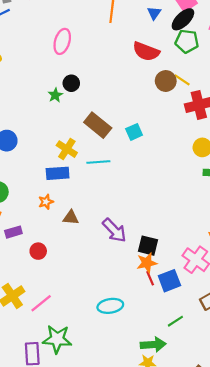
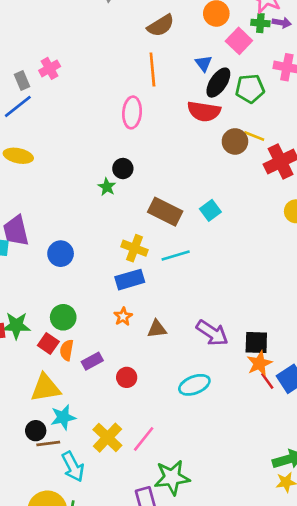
black ellipse: (183, 19) -> (218, 83), moved
pink ellipse: (62, 41) -> (132, 112), moved
cyan ellipse: (110, 306) -> (194, 385), moved

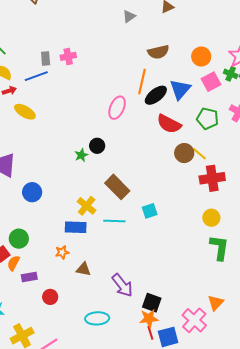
blue triangle: (204, 63) -> (180, 89), size x1.6
black ellipse: (218, 83) -> (156, 95), moved
cyan square: (210, 210) -> (150, 211), moved

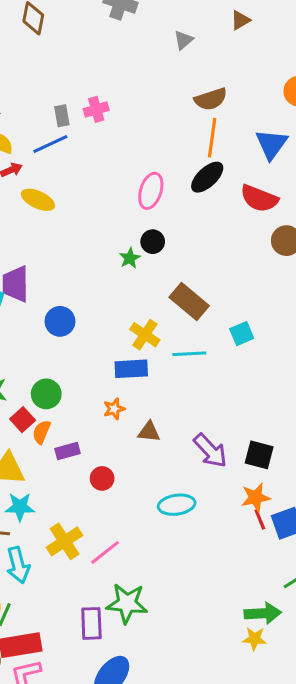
brown semicircle: (158, 52) -> (211, 99), moved
black ellipse: (156, 95) -> (207, 177), moved
pink ellipse: (117, 108) -> (151, 191), moved
black square: (152, 303) -> (259, 455), moved

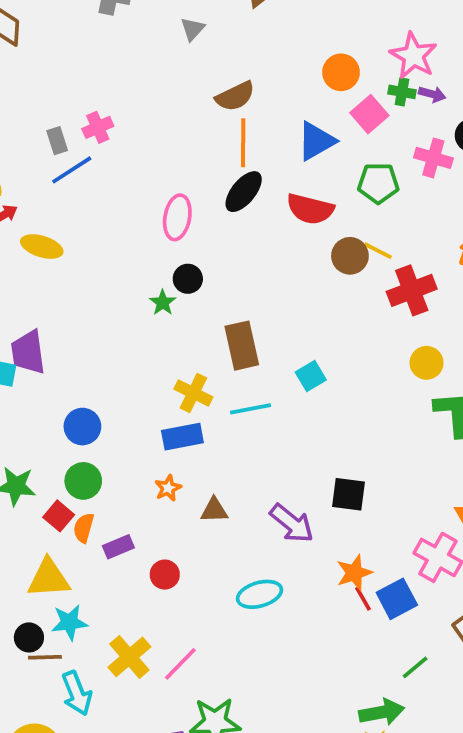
blue line: (50, 144) -> (72, 170), moved
blue triangle: (271, 144) -> (316, 141), turned 32
brown rectangle: (189, 302) -> (242, 346), turned 45
blue circle: (60, 321) -> (82, 427), moved
black square: (259, 455) -> (348, 494), moved

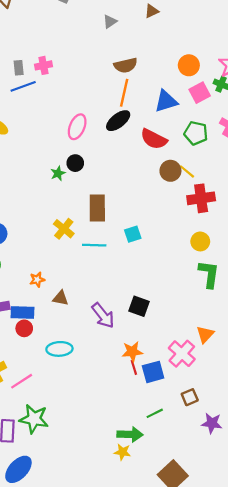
blue rectangle: (182, 437) -> (23, 313), moved
cyan ellipse: (260, 594) -> (59, 349), moved

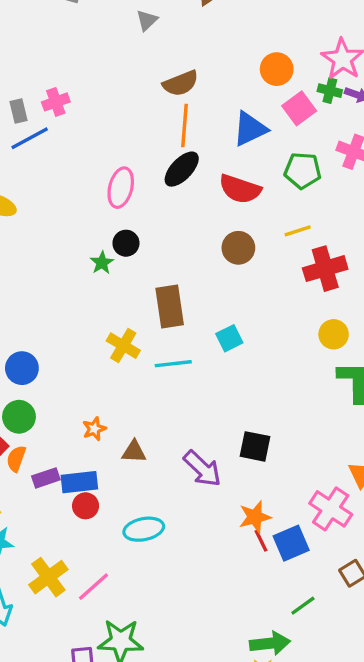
brown circle: (170, 171) -> (238, 248), moved
yellow line: (187, 171) -> (298, 231), turned -49

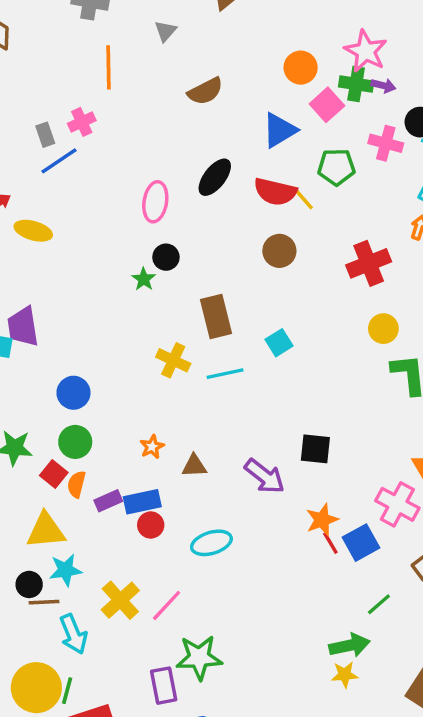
green cross: (330, 91) -> (356, 84), size x1.4
orange line: (184, 125) -> (109, 67), moved
yellow line: (298, 231) -> (303, 198), moved, turned 72

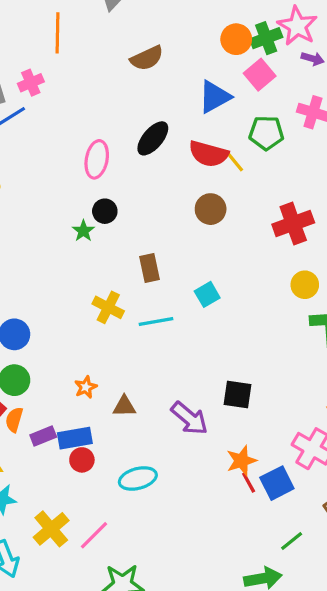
green cross: (356, 84) -> (266, 38), moved, turned -32
brown rectangle: (216, 316) -> (149, 268), size x0.7

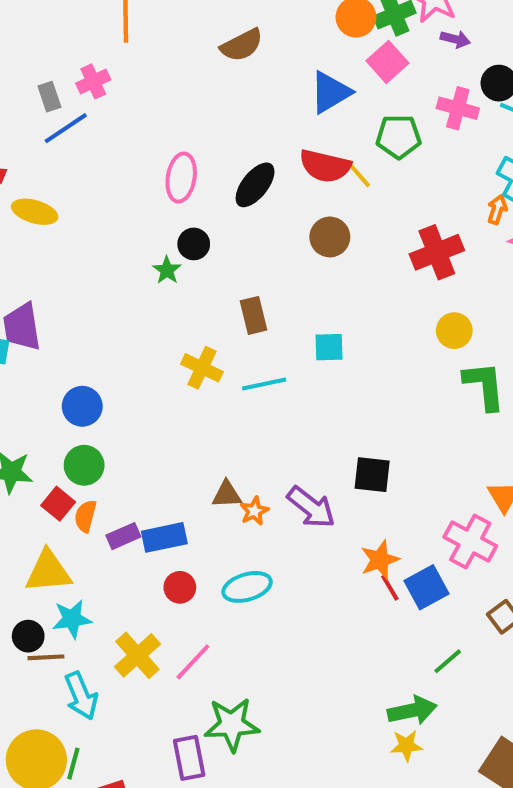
black ellipse: (153, 138) -> (255, 185), moved
cyan square: (207, 294) -> (329, 347), turned 30
orange star: (86, 387) -> (254, 511), moved
red circle: (82, 460) -> (180, 587), moved

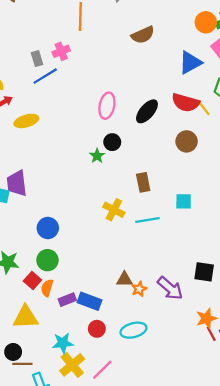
yellow ellipse: (35, 212) -> (26, 121), turned -35
blue rectangle: (164, 537) -> (90, 301), turned 30
cyan star: (72, 619) -> (63, 343), moved

